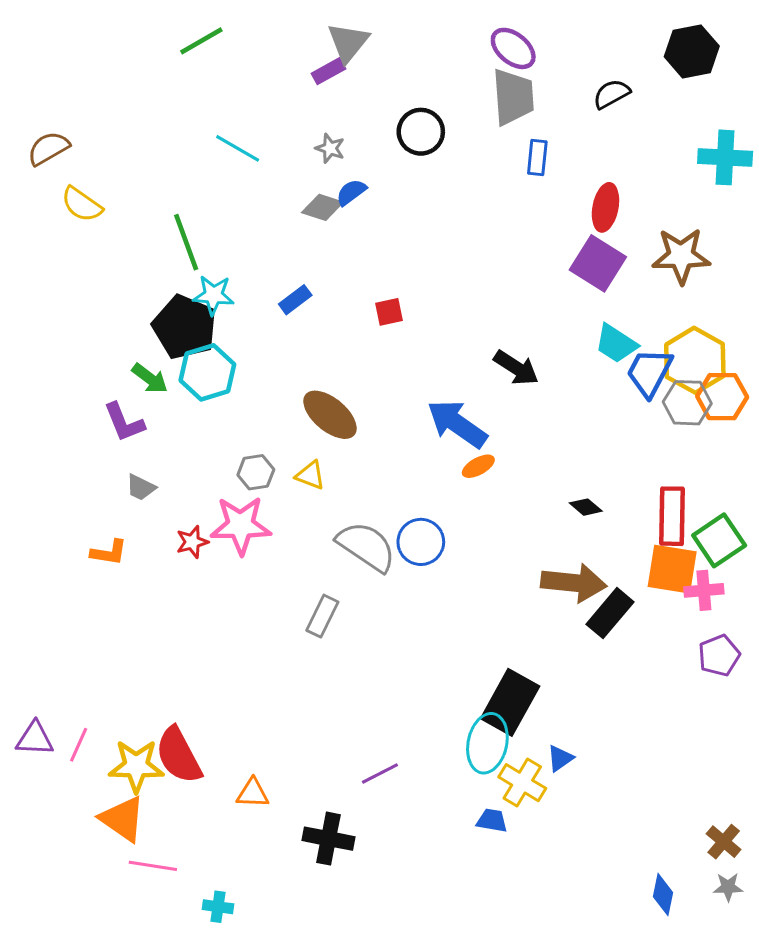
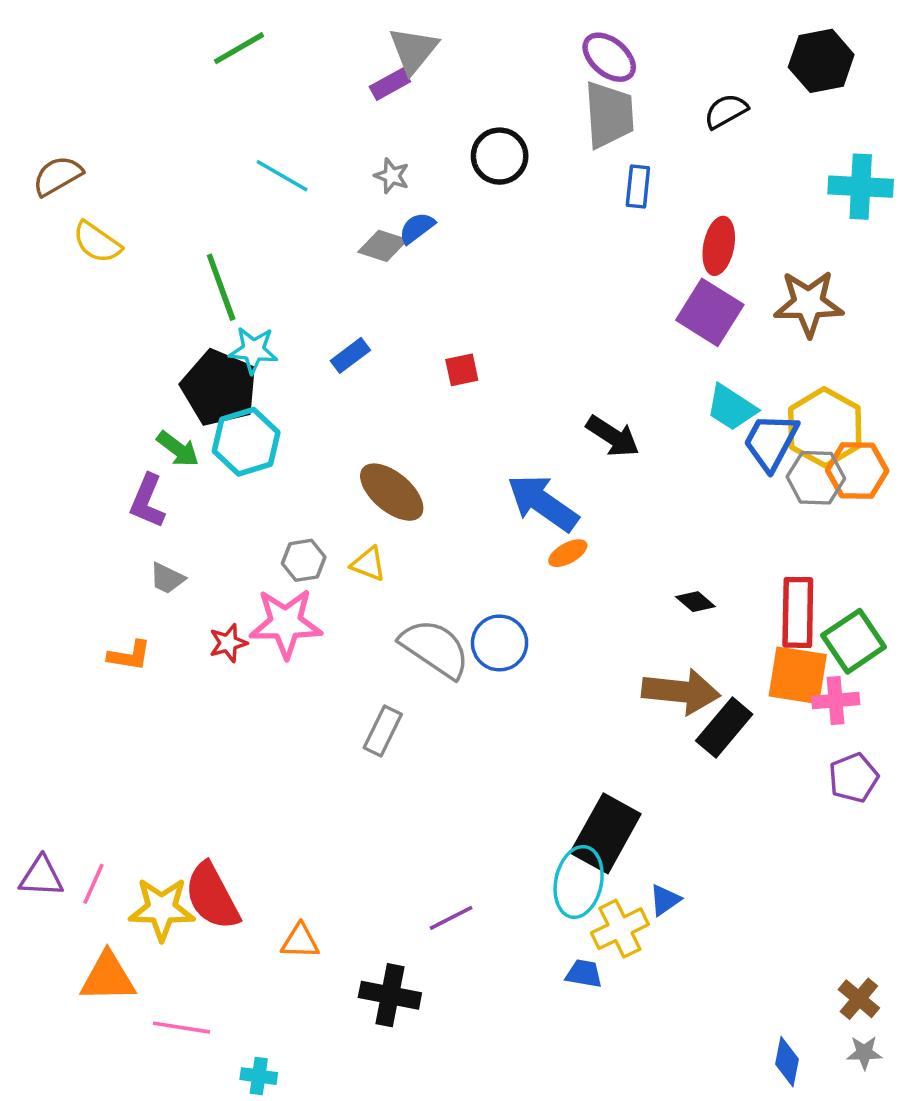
purple L-shape: (124, 422) -> (147, 501), turned 45
yellow cross: (522, 783) -> (620, 929), turned 33
orange triangle: (123, 819) -> (108, 977), moved, turned -36

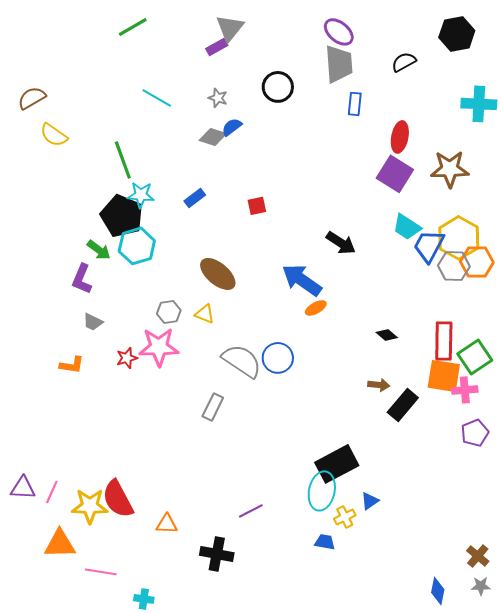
brown arrow: (681, 692) -> (379, 385), size x0.5
black rectangle: (606, 833) -> (337, 464), turned 33
yellow cross: (620, 929) -> (345, 517), size x0.7

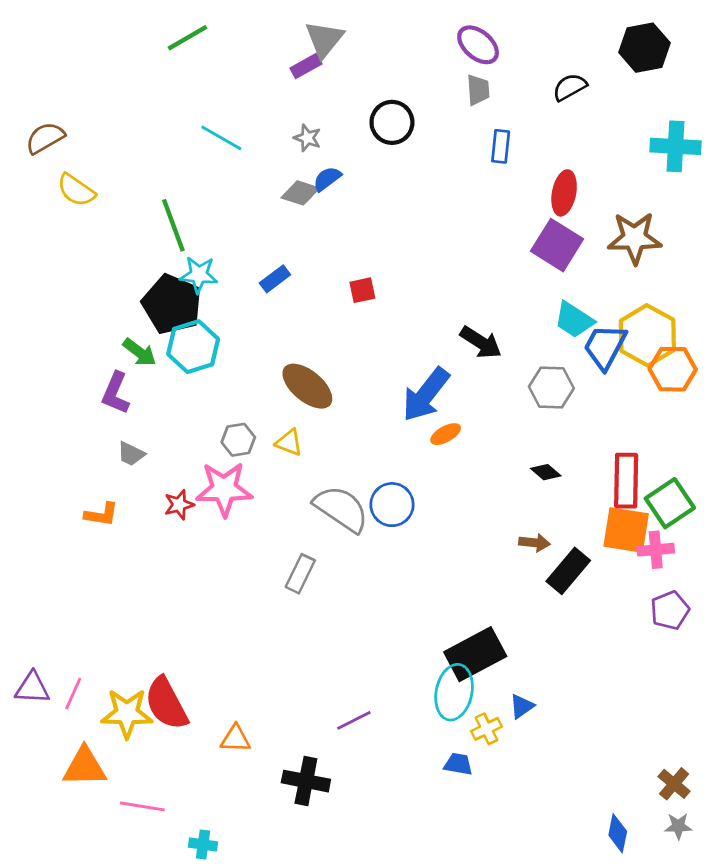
gray trapezoid: (339, 64) -> (478, 90), size x0.6
gray hexagon: (454, 266) -> (551, 388), moved
blue arrow: (302, 280) -> (426, 395), turned -87

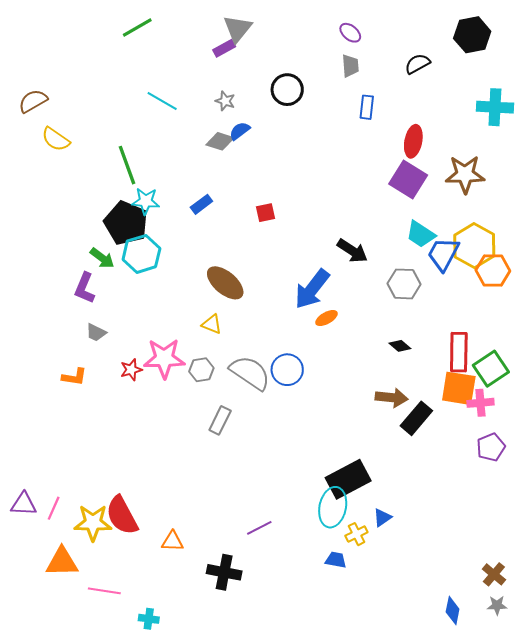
purple ellipse: (478, 45) -> (350, 33), size x0.7
gray hexagon: (238, 440) -> (201, 370), moved
brown arrow: (534, 543) -> (392, 398), size x1.4

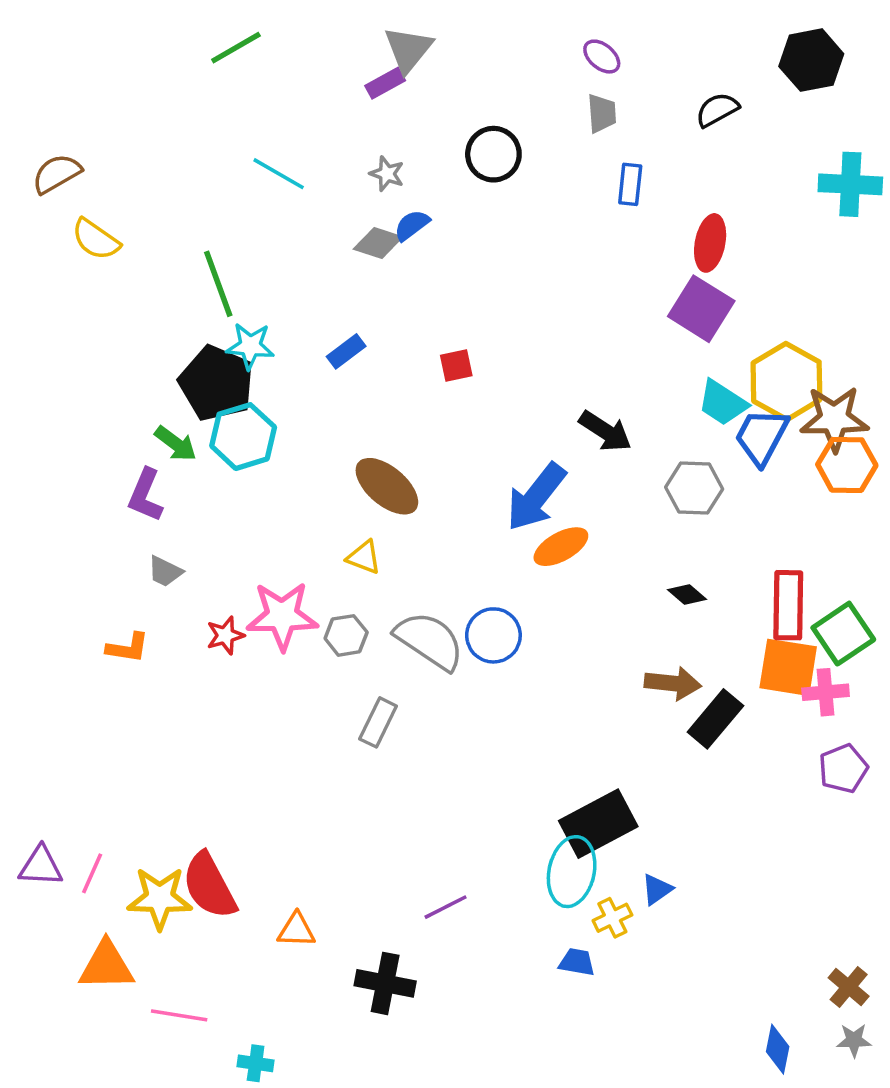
brown star: (465, 174) -> (834, 419), moved
yellow hexagon: (474, 246) -> (786, 381), moved
orange ellipse: (326, 318) -> (561, 547), size x1.4

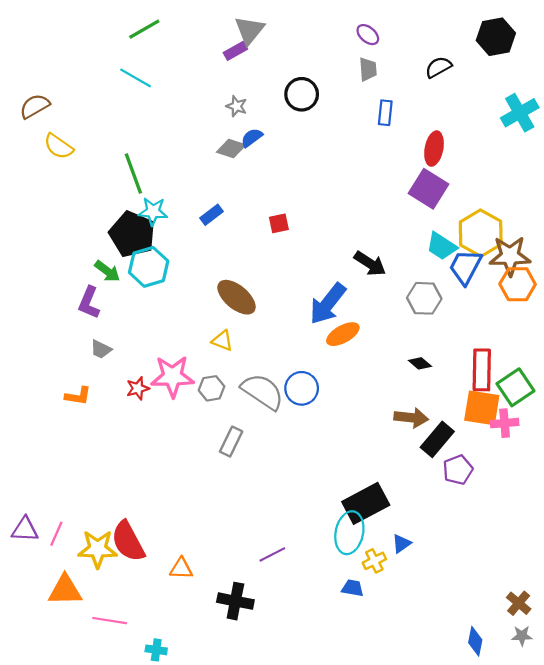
cyan line: (279, 174) -> (136, 78), moved
cyan cross: (850, 184) -> (520, 113), turned -33
purple pentagon: (843, 769) -> (458, 470), moved

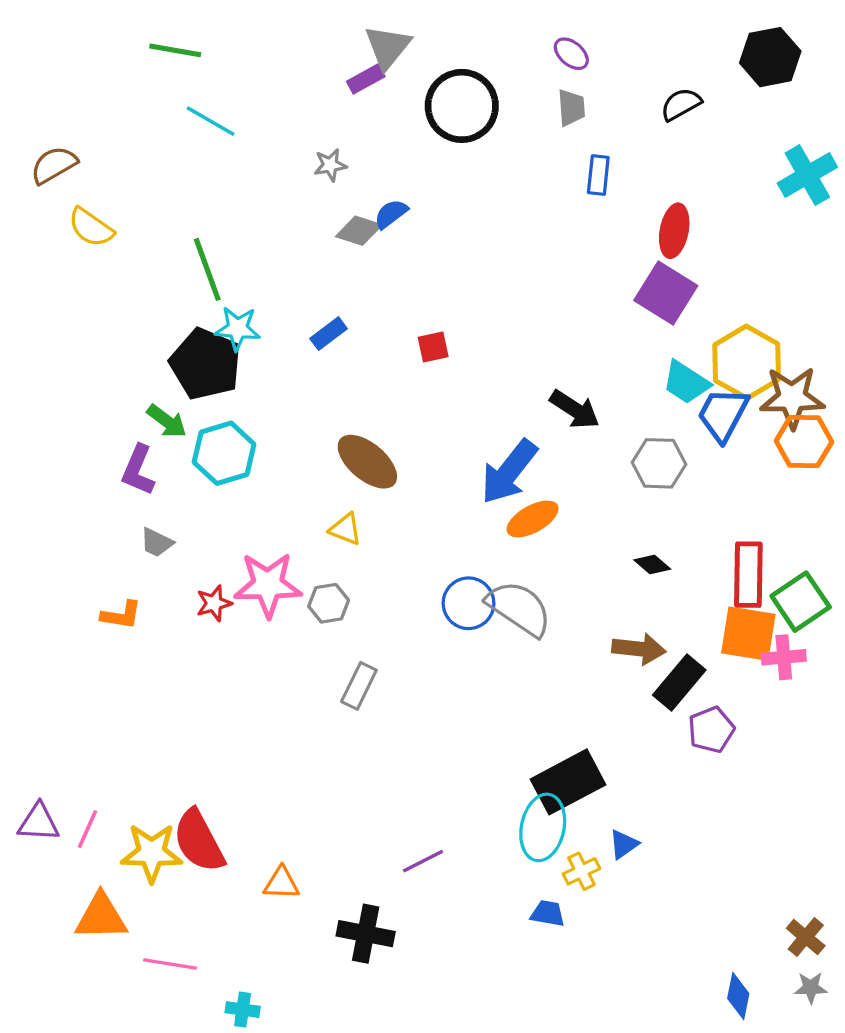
green line: (144, 29) -> (175, 50), moved, turned 40
black circle: (302, 94) -> (462, 106), moved, size x1.4
gray star: (237, 106) -> (330, 165), moved, turned -30
cyan hexagon: (149, 267) -> (224, 453), moved
gray semicircle: (263, 392) -> (519, 608), moved

